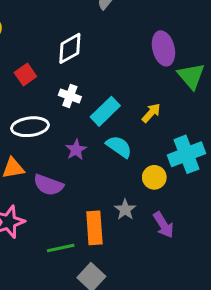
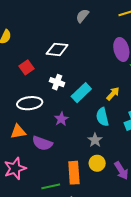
white diamond: (70, 48) -> (57, 49), turned 35
cyan semicircle: (119, 147) -> (102, 117), moved, turned -138
yellow circle: (154, 177) -> (97, 163), moved
gray star: (125, 210) -> (95, 140), moved

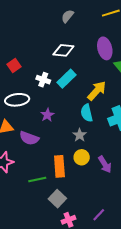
white diamond: (57, 49) -> (63, 50), moved
cyan rectangle: (81, 93) -> (66, 79), moved
yellow arrow: (113, 94) -> (97, 91), size x1.5

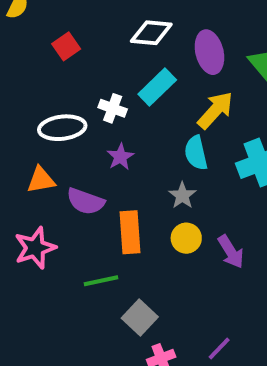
purple ellipse: (105, 48) -> (209, 52), moved
red square: (14, 66) -> (66, 46), moved
white cross: (43, 80) -> (113, 108), moved
orange rectangle: (59, 166) -> (130, 232), moved

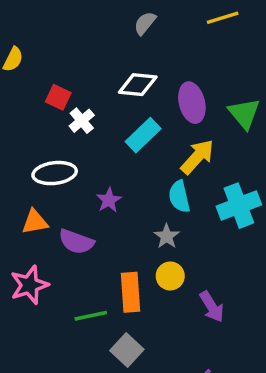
red square: (66, 46) -> (58, 97), turned -30
white cross: (113, 108) -> (82, 121), moved, turned 30
orange rectangle: (130, 232) -> (130, 292), moved
purple arrow: (231, 252) -> (212, 307), moved

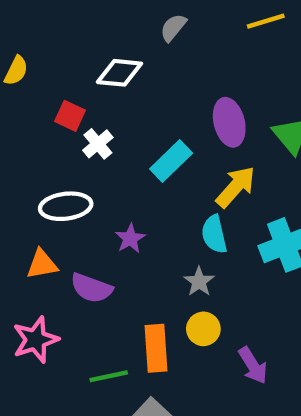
white diamond: (138, 85) -> (119, 73), moved

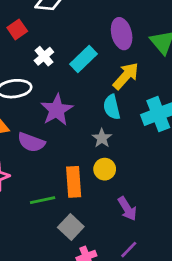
red square: (70, 116) -> (17, 29), turned 30
white cross: (98, 144) -> (44, 56), moved
purple star: (130, 238) -> (57, 110), size x1.6
purple arrow: (253, 365) -> (127, 209), moved

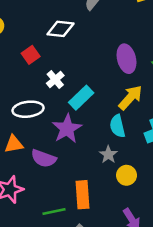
cyan rectangle: (83, 59) -> (81, 98), moved
yellow circle: (105, 169) -> (126, 175), moved

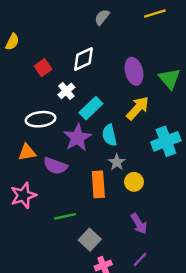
white diamond: (60, 29) -> (84, 59), moved, turned -30
cyan semicircle: (117, 126) -> (109, 135), moved
orange rectangle: (82, 195) -> (98, 184), moved

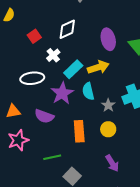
yellow arrow: (138, 108) -> (98, 67), moved, turned 30
orange triangle: (27, 152) -> (13, 111), moved
gray star: (117, 162) -> (108, 105), moved

